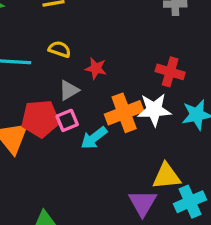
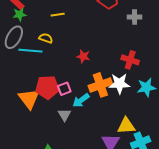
yellow semicircle: (60, 49) -> (46, 38), moved
gray triangle: (69, 90) -> (64, 115), moved, turned -32

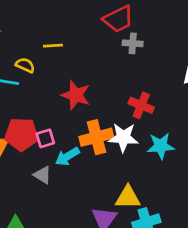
yellow line: (58, 15) -> (53, 46), moved
gray cross: (135, 17) -> (133, 43), moved
red star: (83, 56) -> (76, 95), size x1.5
gray triangle: (64, 115) -> (42, 175), turned -32

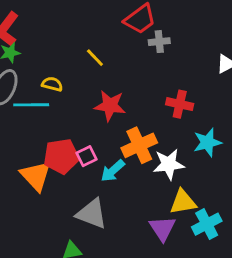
yellow line: (53, 46) -> (95, 58), moved, turned 60
white star: (123, 137) -> (169, 164), moved
gray triangle: (42, 175) -> (92, 214), moved, size x1.6

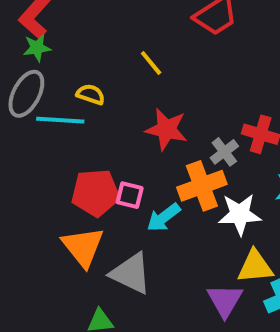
gray cross: (159, 42) -> (224, 152), moved, turned -36
pink square: (87, 156) -> (130, 195), turned 36
orange triangle: (36, 176) -> (83, 247), moved

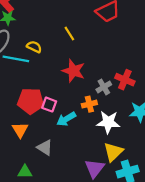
orange cross: (202, 186) -> (89, 104), size x0.6
orange triangle: (83, 247) -> (20, 130), size x0.7
yellow triangle: (255, 267) -> (113, 152), turned -45
gray triangle: (131, 273) -> (45, 148), size x0.7

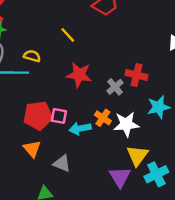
orange cross: (89, 104) -> (103, 118), moved, turned -32
cyan arrow: (66, 119) -> (80, 129), turned 30

